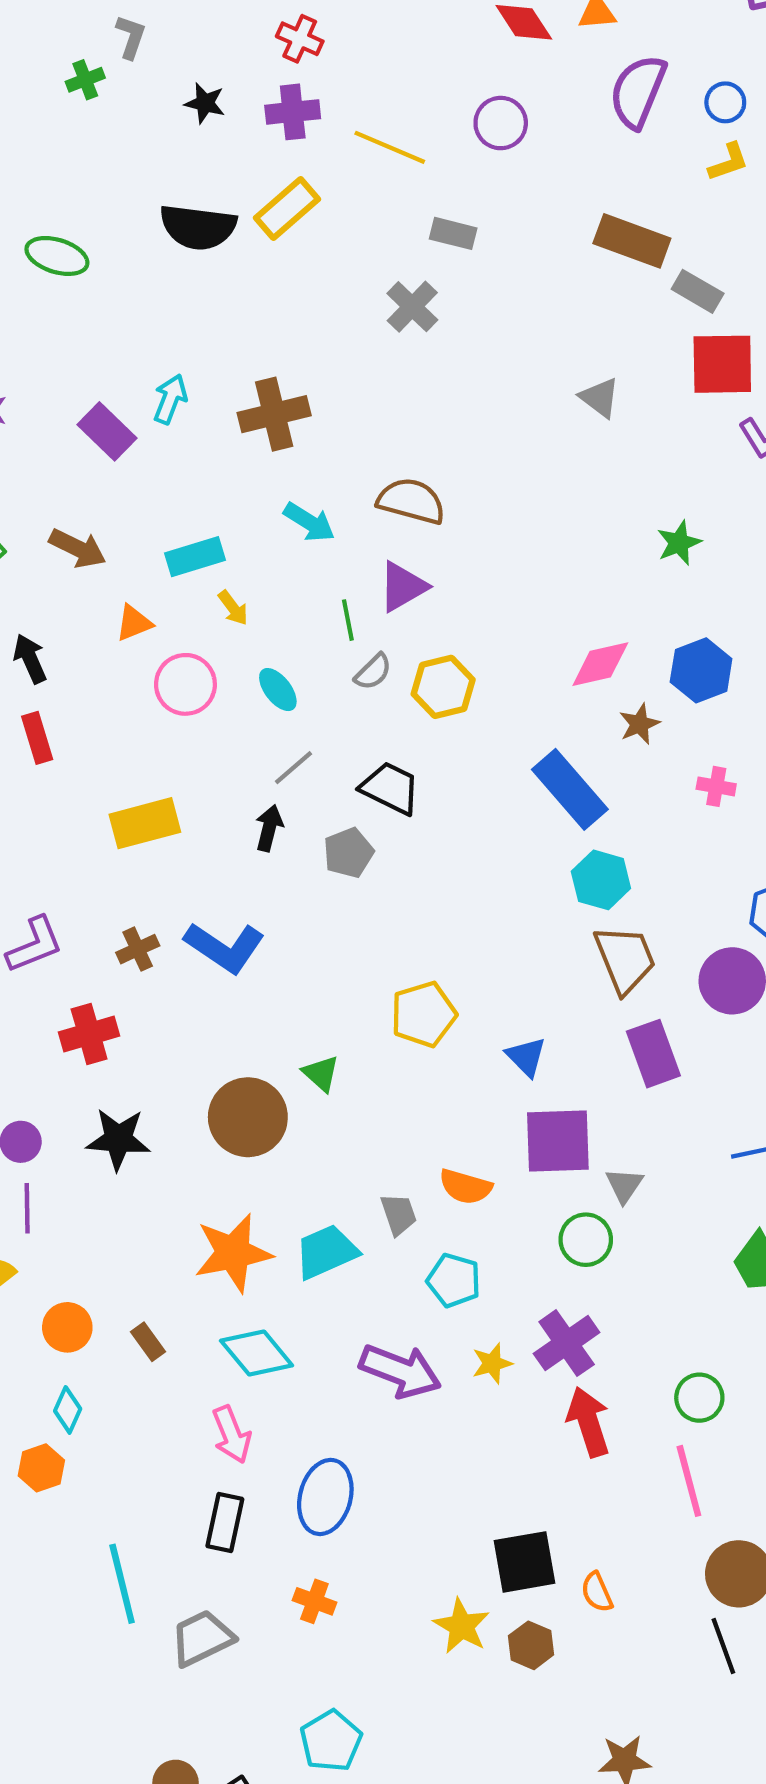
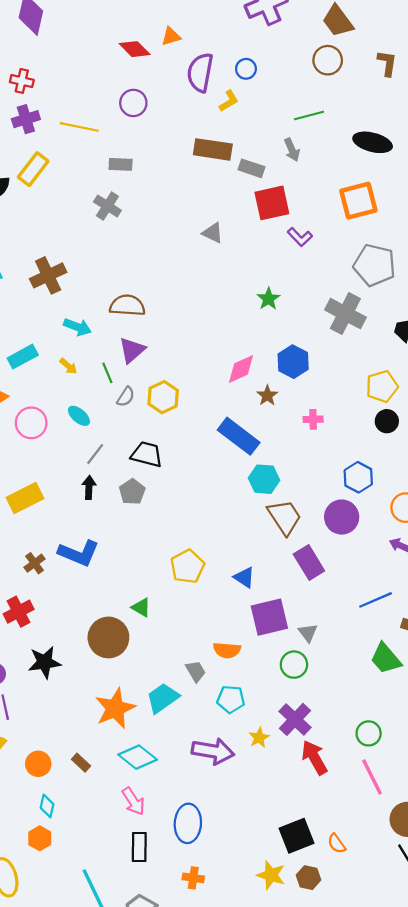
yellow L-shape: (728, 162) -> (229, 101), moved
yellow arrow: (233, 608) -> (68, 366), moved

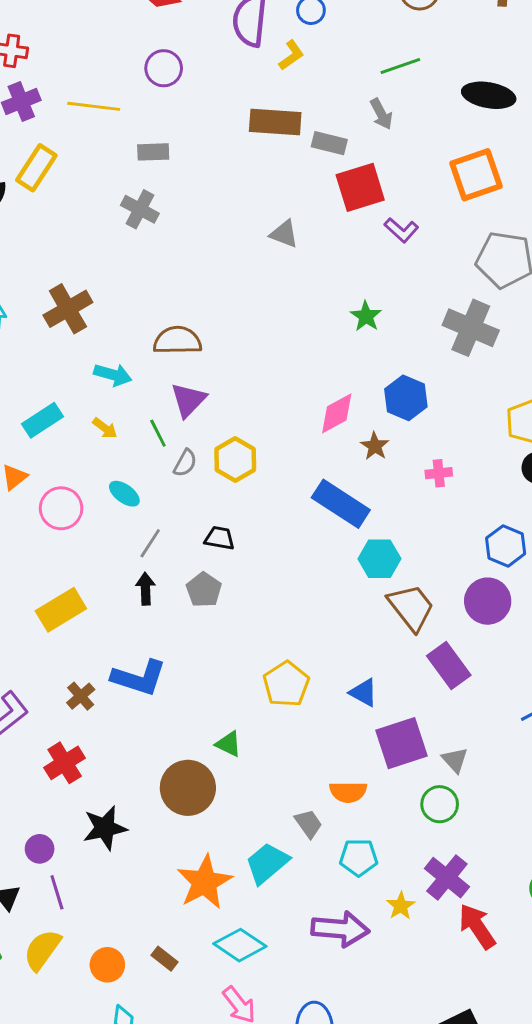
black trapezoid: (147, 454) -> (219, 538), size x0.7

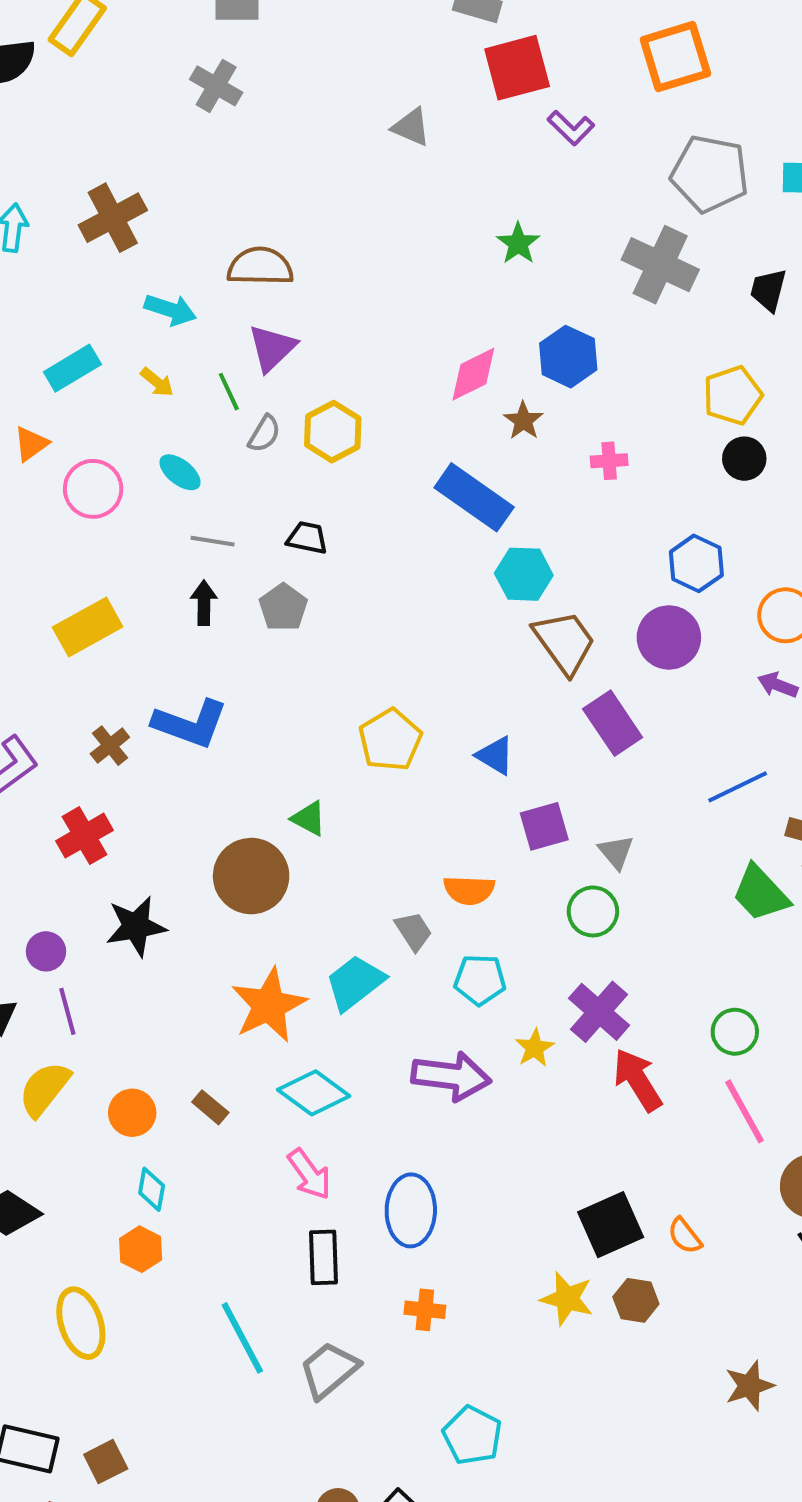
gray line: (150, 543) -> (213, 541), turned 64
purple square: (402, 743) -> (544, 826), size x0.7

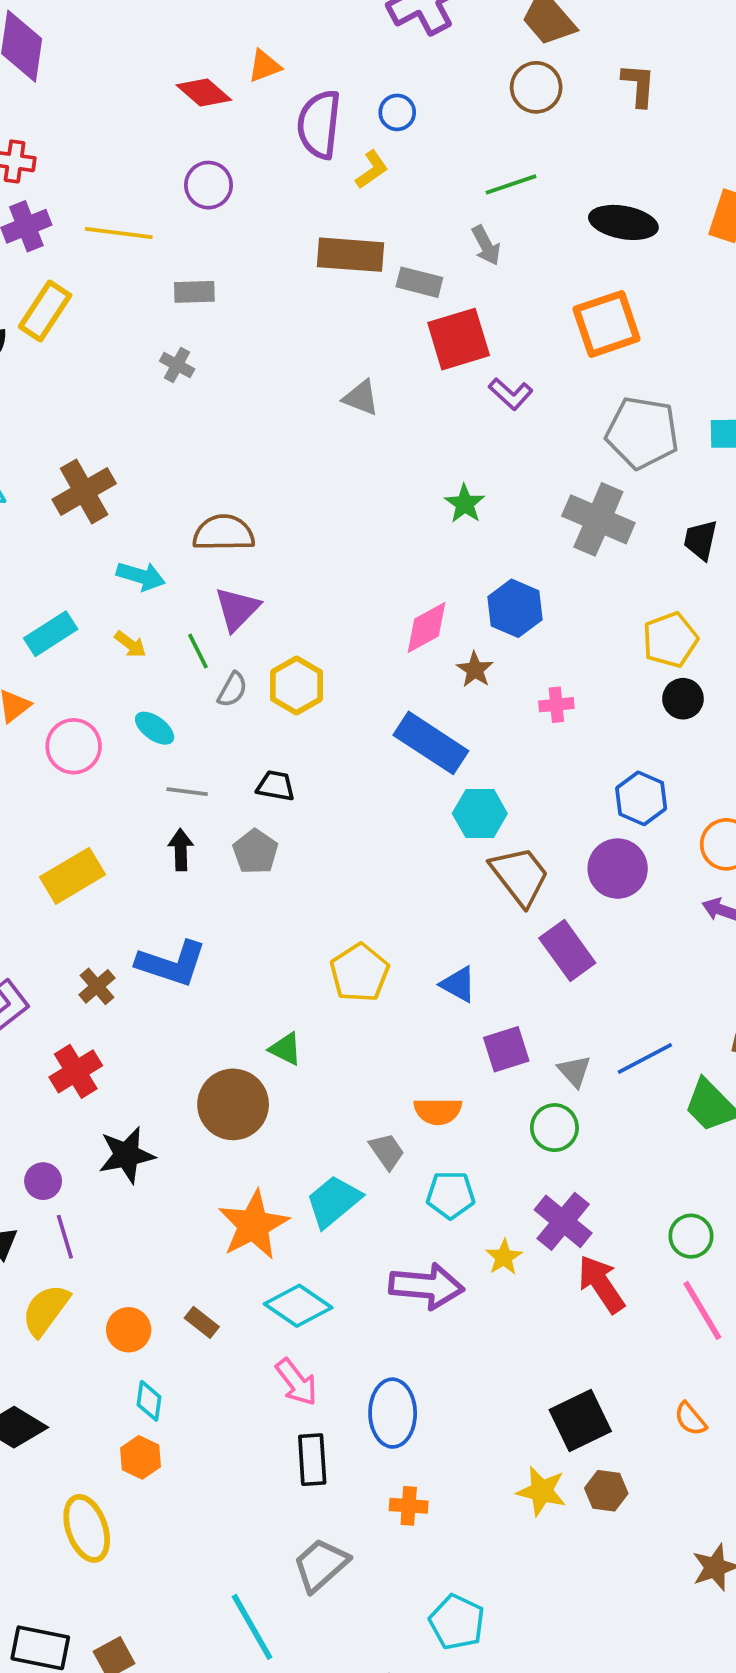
gray cross: (216, 86) -> (177, 365), size x0.7
blue line: (738, 787) -> (645, 1059), moved
orange semicircle: (685, 1236) -> (690, 1419), moved
cyan line: (242, 1338) -> (252, 1627), moved

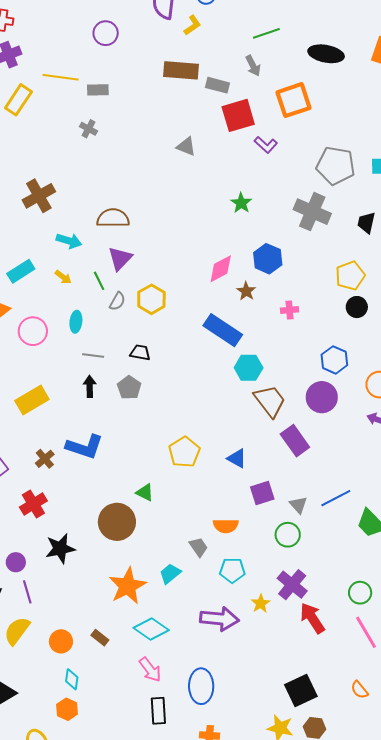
yellow line: (119, 233) -> (61, 77), moved
orange square: (607, 324) -> (294, 100), moved
cyan ellipse: (155, 728) -> (76, 322), turned 60
cyan trapezoid: (334, 1201) -> (170, 574), size x0.7

